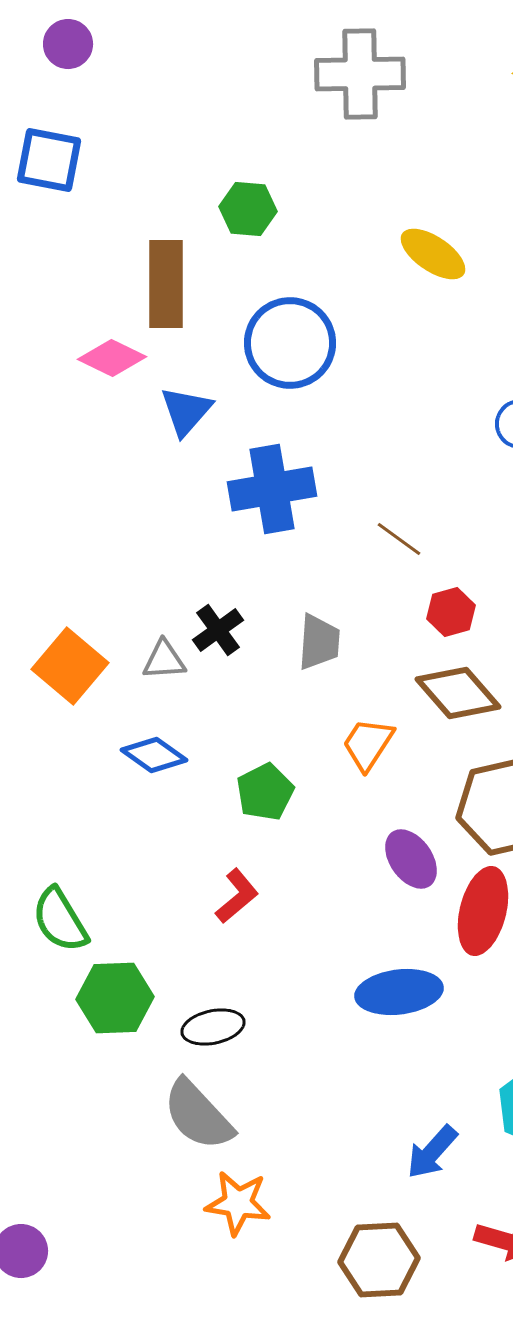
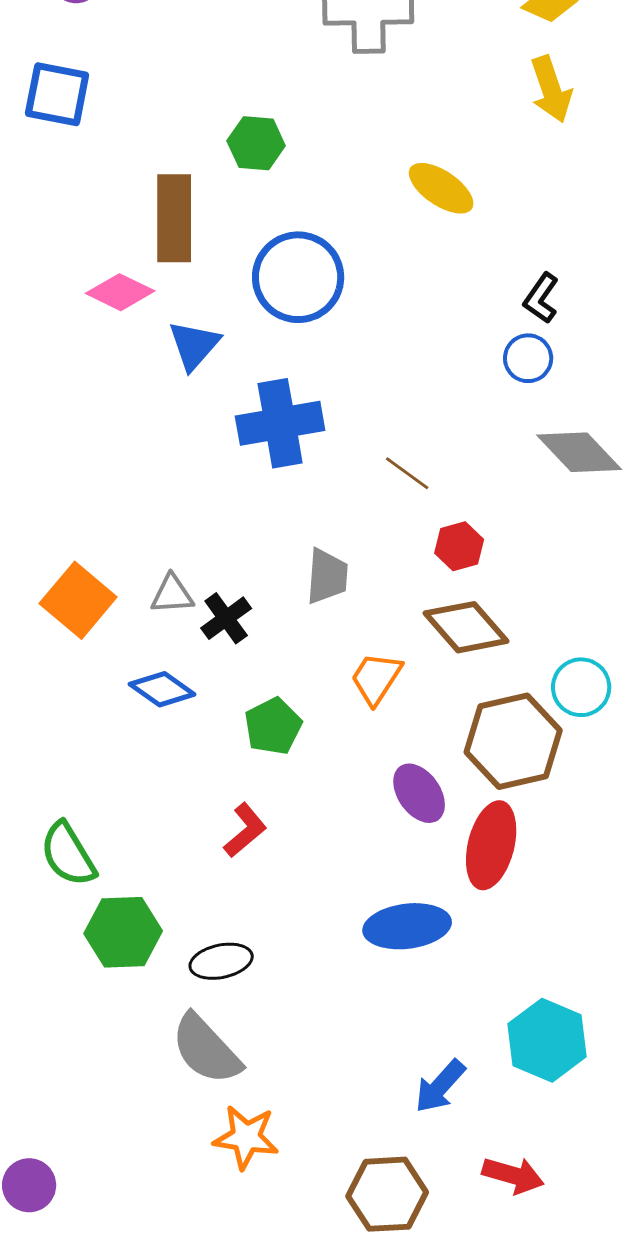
black cross: (218, 630) -> (226, 618), moved

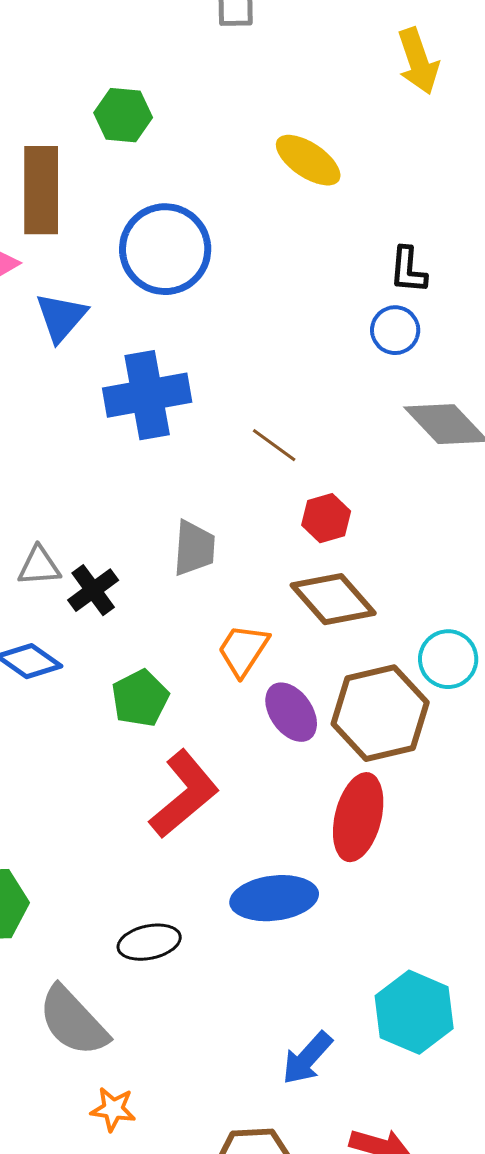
black L-shape: (541, 298) -> (408, 270), turned -30
purple ellipse: (419, 793) -> (291, 712), moved
red L-shape: (245, 830) -> (184, 794), moved, size x1.6
black ellipse: (221, 961) -> (149, 942), moved
orange star: (246, 1137) -> (113, 1109), size x0.7

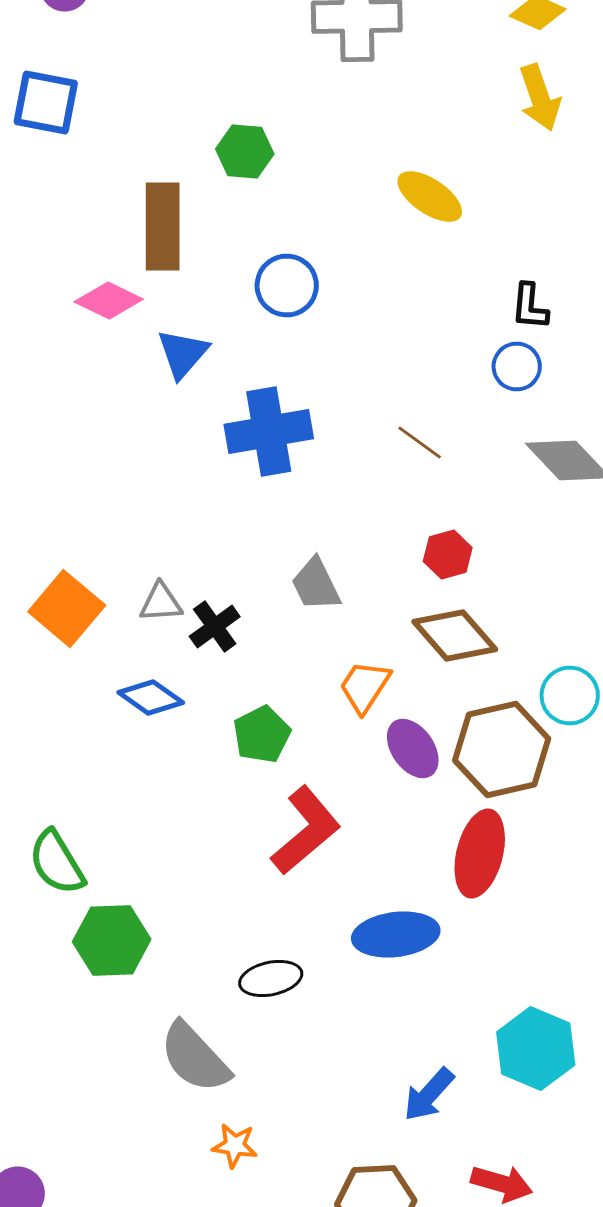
blue circle: (165, 249) -> (287, 286), size x0.7
brown line: (274, 445) -> (420, 442), moved
gray trapezoid: (194, 548) -> (316, 584), turned 150

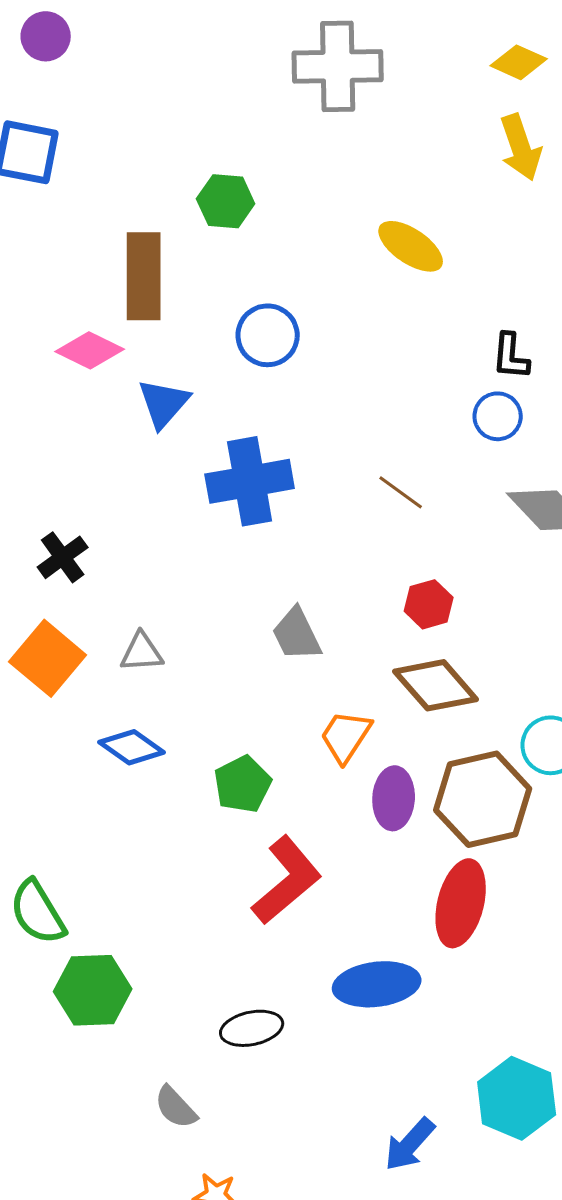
black cross: (215, 626) -> (63, 557), moved
purple ellipse: (413, 748) -> (394, 798), turned 38
gray semicircle: (195, 1058) -> (176, 1107), size x0.6

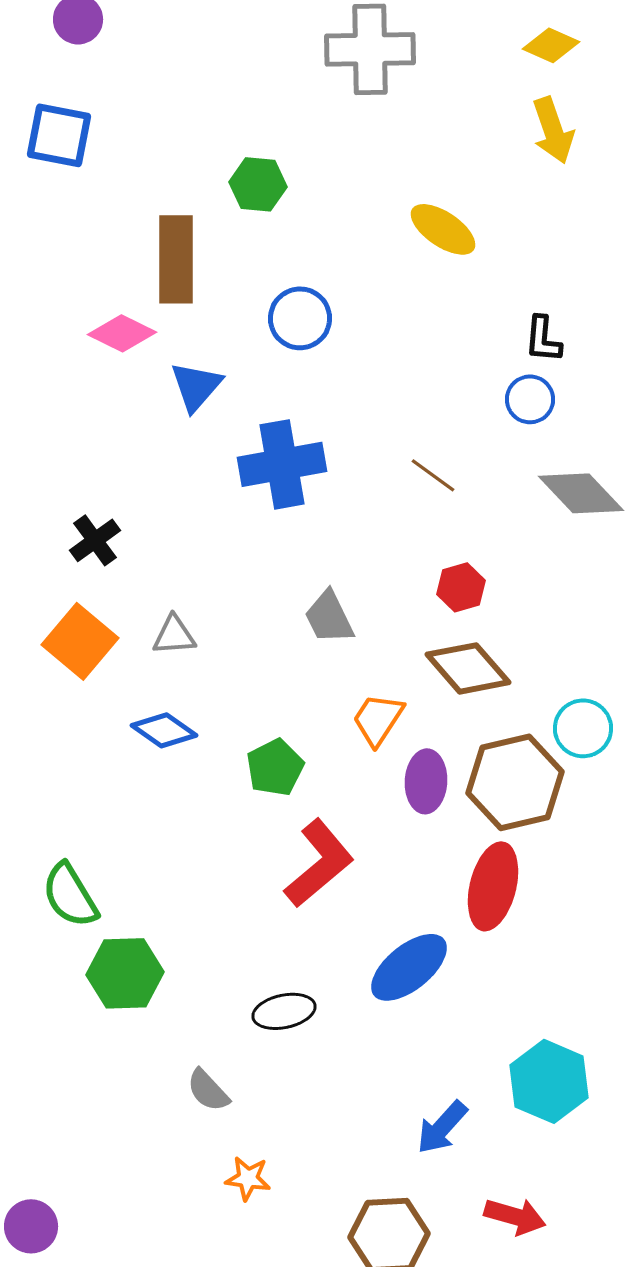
blue ellipse: (377, 984) -> (409, 967), turned -32

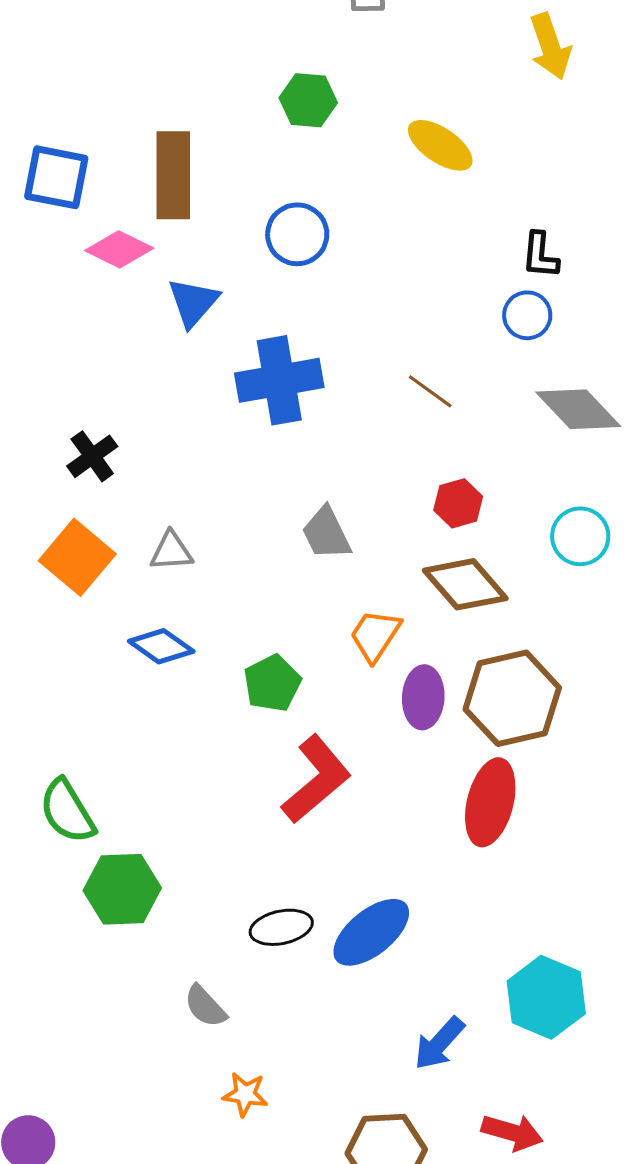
blue square: (59, 135) -> (56, 177), moved
green hexagon: (258, 184) -> (308, 100), moved
cyan circle: (583, 728) -> (580, 536), moved
blue ellipse: (409, 967) -> (371, 932), moved

